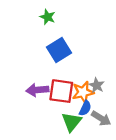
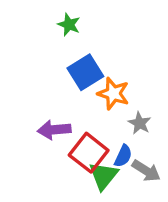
red square: (61, 91) -> (89, 153), moved, turned 30
orange star: (83, 92) -> (113, 94), moved, turned 30

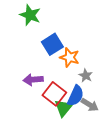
green star: (69, 25) -> (30, 15), moved, size x1.5
blue semicircle: (123, 156) -> (76, 96), size x1.5

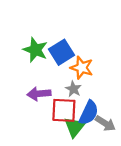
green star: (30, 15) -> (35, 50), moved
gray star: (86, 76) -> (73, 89), moved
red square: (54, 94) -> (64, 110), turned -35

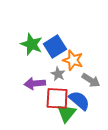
gray star: (73, 89) -> (58, 74), moved
blue semicircle: (89, 113) -> (79, 100), turned -75
gray arrow: (105, 123) -> (91, 80), moved

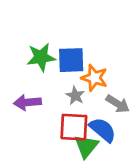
green star: (32, 44) -> (41, 57), turned -30
blue square: (55, 46) -> (71, 60), turned 30
purple arrow: (35, 84) -> (27, 102), moved

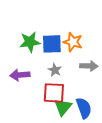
orange star: (94, 78) -> (73, 42), moved
gray arrow: (118, 104) -> (89, 66), moved, turned -30
blue semicircle: (103, 130) -> (84, 108), moved, turned 30

